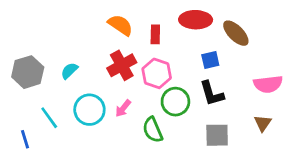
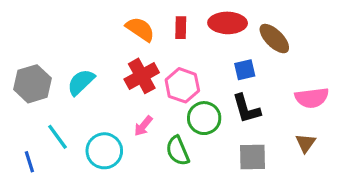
red rectangle: (155, 34) -> (181, 28), moved
cyan semicircle: (69, 71) -> (81, 82), size x1.4
cyan circle: (89, 110) -> (104, 151), moved

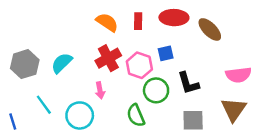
blue square: (245, 70) -> (166, 53), moved
pink arrow: (143, 126) -> (100, 90), moved, turned -49
brown triangle: (306, 143) -> (234, 109), size x1.6
blue line: (29, 162) -> (13, 121), moved

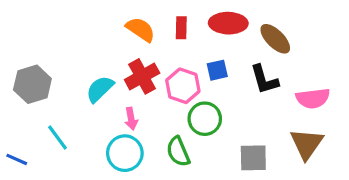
cyan semicircle: (62, 63) -> (100, 89), moved
black L-shape: (188, 83) -> (264, 80), moved
cyan circle: (80, 115) -> (125, 153), moved
blue line: (13, 121) -> (17, 159), turned -49

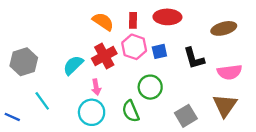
brown ellipse: (275, 39) -> (224, 28), moved, turned -60
pink hexagon: (183, 86) -> (134, 47), moved
gray square: (253, 158) -> (186, 116), turned -30

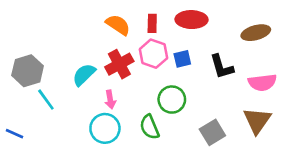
cyan line: (42, 101) -> (46, 100), moved

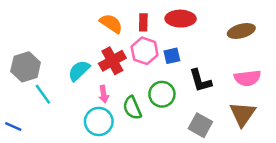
black L-shape: (222, 67) -> (200, 81), moved
green semicircle: (150, 127) -> (132, 108), moved
gray square: (212, 132) -> (200, 125), turned -30

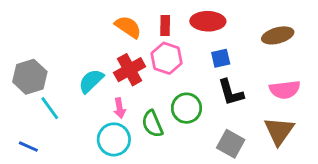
blue square: (172, 56) -> (221, 58), moved
blue line: (13, 126) -> (28, 147), moved

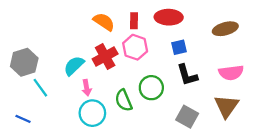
pink arrow: (120, 108) -> (87, 88), moved

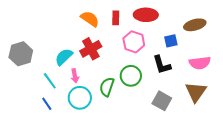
pink hexagon: (135, 47) -> (134, 42), moved
blue square: (179, 47) -> (171, 41), moved
cyan line: (40, 88) -> (50, 81), moved
green semicircle: (124, 100) -> (107, 87), turned 42
blue line: (23, 119) -> (47, 104), moved, turned 32

